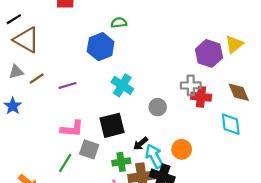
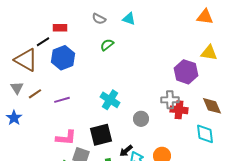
black line: (14, 19) -> (43, 42), moved
green semicircle: (119, 23) -> (107, 45), turned -32
yellow triangle: (234, 44) -> (209, 53), moved, turned 48
blue hexagon: (101, 47) -> (63, 58), moved
gray triangle: (16, 72) -> (17, 88), turned -48

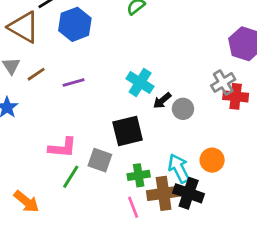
gray cross: (170, 100) -> (223, 82), turned -30
pink L-shape: (66, 138) -> (62, 148), moved
black arrow: (126, 151) -> (162, 101), moved

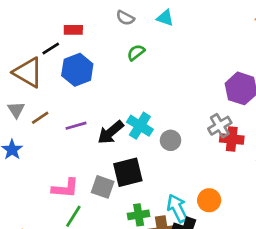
black arrow: (162, 101) -> (111, 132), moved, size x1.5
gray circle: (183, 109) -> (171, 140), moved
gray square: (100, 160) -> (103, 187), moved

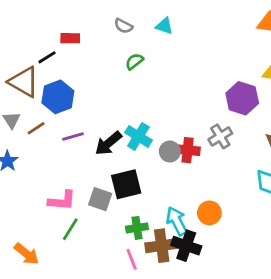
blue hexagon: (77, 70) -> (58, 97), moved
red cross: (232, 139) -> (188, 150), moved

